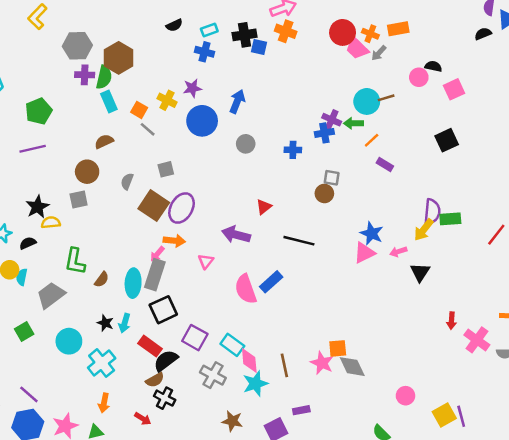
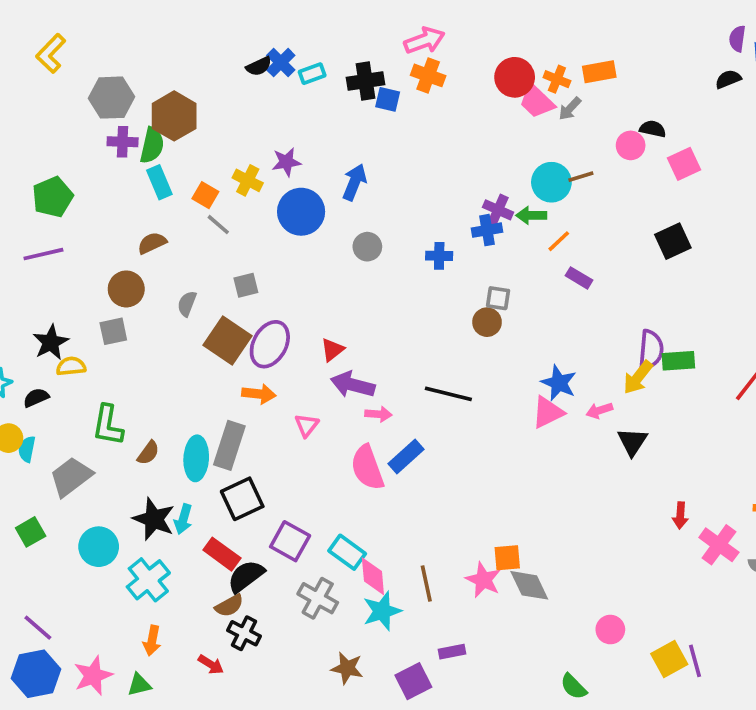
blue cross: (205, 52) -> (281, 63), moved, turned 30
red triangle: (264, 207) -> (332, 350), moved
pink arrow: (157, 254) -> (378, 414), moved, turned -126
black star: (105, 323) -> (154, 519), size x1.6

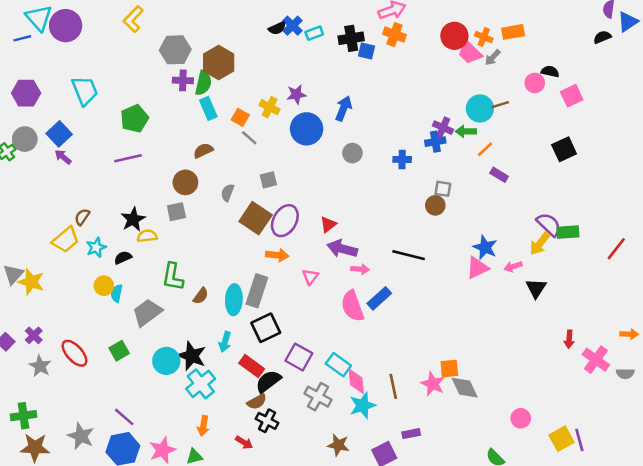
purple semicircle: (651, 350) -> (549, 224), turned -52
black star: (154, 519) -> (192, 356), moved

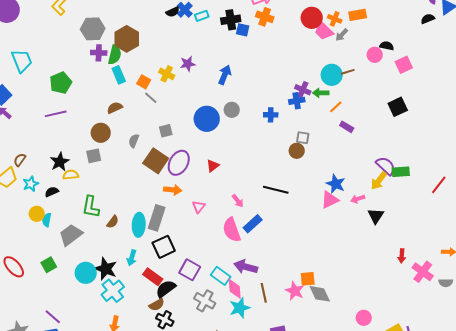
blue circle: (307, 129) -> (207, 119), moved
purple arrow: (342, 249) -> (246, 267), moved
pink arrow: (360, 269) -> (238, 201), turned 48

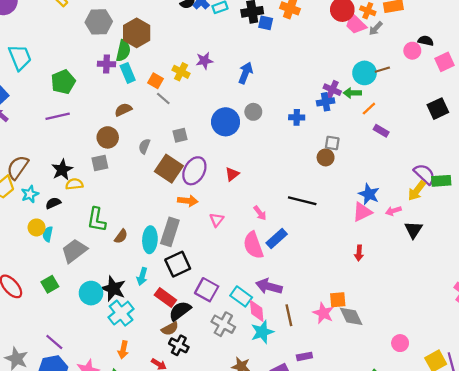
purple cross: (99, 53) -> (107, 64), moved
brown semicircle: (20, 160) -> (18, 167), size x1.6
red arrow: (402, 256) -> (359, 253), moved

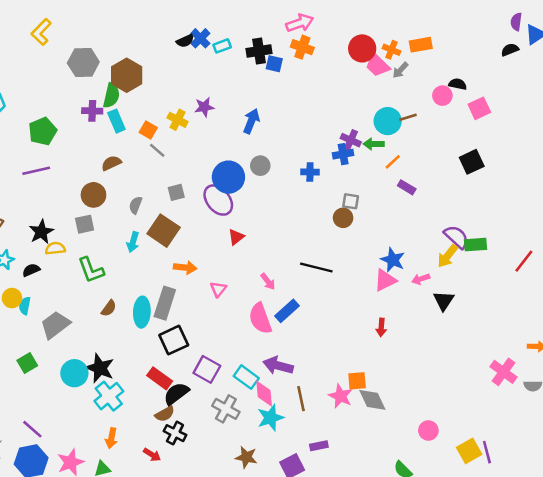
purple ellipse: (194, 171) -> (218, 200), moved, turned -68
green L-shape: (97, 220) -> (91, 270), moved, turned -30
cyan arrow: (142, 276) -> (133, 242), moved

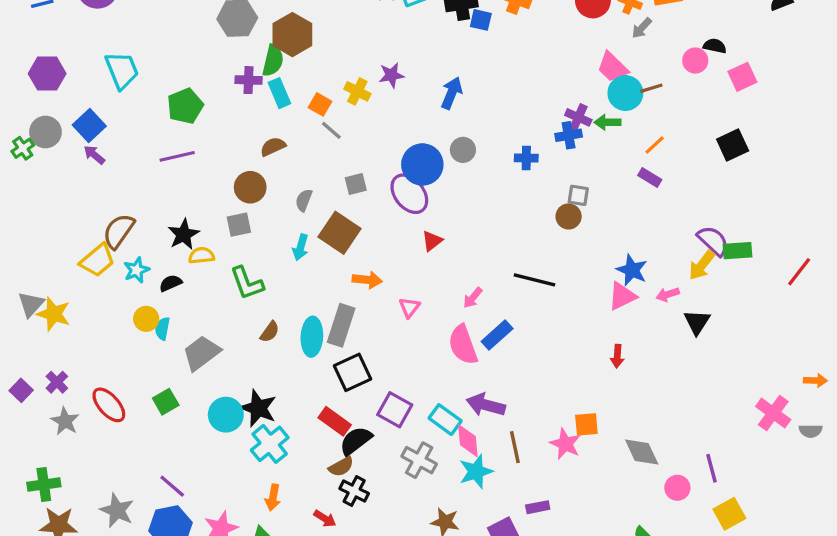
pink trapezoid: (377, 65) -> (612, 67), moved
orange line: (393, 162) -> (655, 145), moved
pink arrow: (268, 282) -> (473, 298), turned 78
gray diamond: (372, 400) -> (642, 452), moved
purple line: (487, 452) -> (711, 468), moved

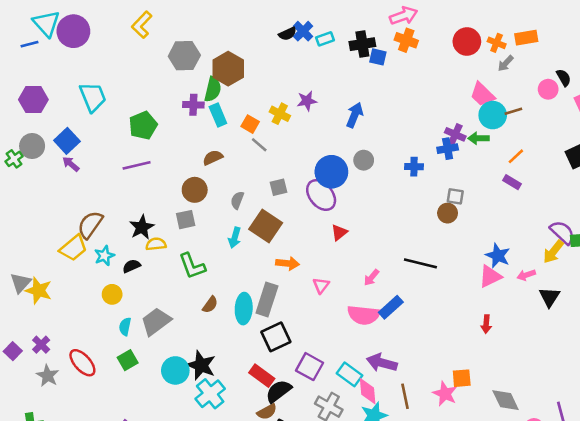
black semicircle: (715, 46) -> (564, 78), turned 48
cyan semicircle: (162, 329) -> (125, 327), moved
pink semicircle: (463, 345) -> (364, 315), turned -64

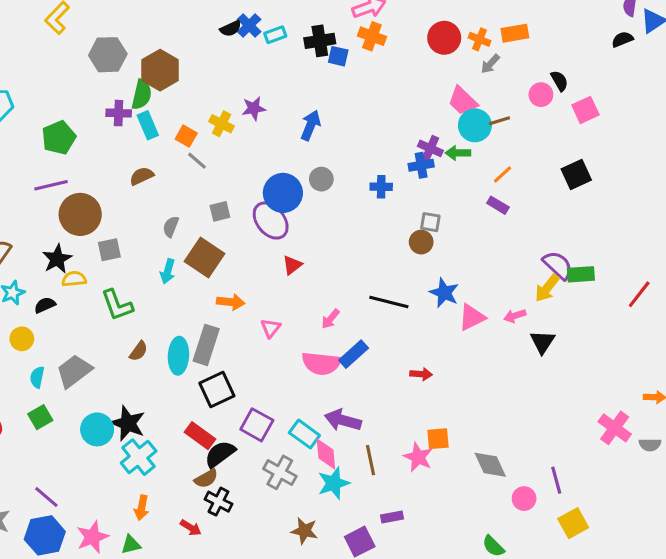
brown circle: (195, 190) -> (80, 214), moved, size x1.4
blue star: (498, 256) -> (444, 293), moved
red arrow: (486, 324) -> (421, 374), moved, turned -90

